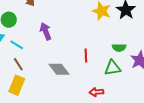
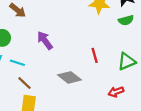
green semicircle: (119, 48) -> (126, 20), moved

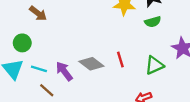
purple arrow: (45, 40) -> (64, 71), moved
gray diamond: (69, 77) -> (91, 64), moved

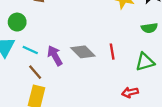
green semicircle: (153, 22) -> (149, 28), moved

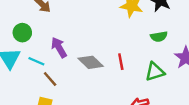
purple arrow: (55, 56) -> (59, 47), moved
brown line: (35, 72) -> (50, 79), moved

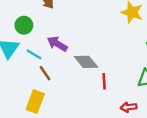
purple arrow: (59, 47) -> (57, 44), turned -36
red line: (121, 62) -> (104, 81), moved

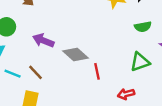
cyan line: (34, 54) -> (13, 74), moved

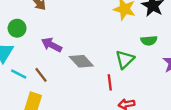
green triangle: (140, 62) -> (125, 59), moved, turned -30
red line: (97, 71) -> (110, 82), moved

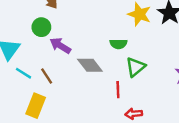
green circle: (17, 28) -> (41, 27), moved
green semicircle: (149, 41) -> (119, 44), moved

